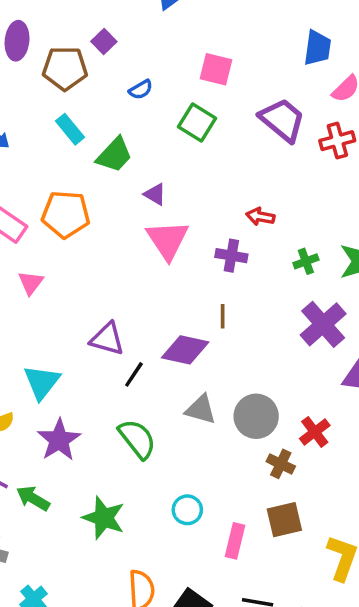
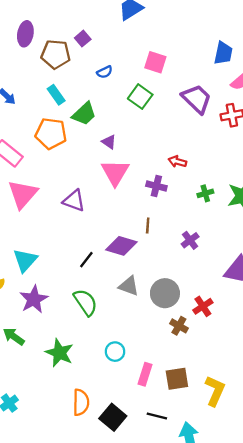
orange pentagon: (66, 214) -> (51, 133), moved
pink triangle: (31, 283) -> (23, 194), size x1.8
purple cross: (323, 324) -> (190, 240), moved, size x0.6
purple triangle: (107, 339) -> (74, 201), moved
brown square: (284, 520) -> (177, 379), moved

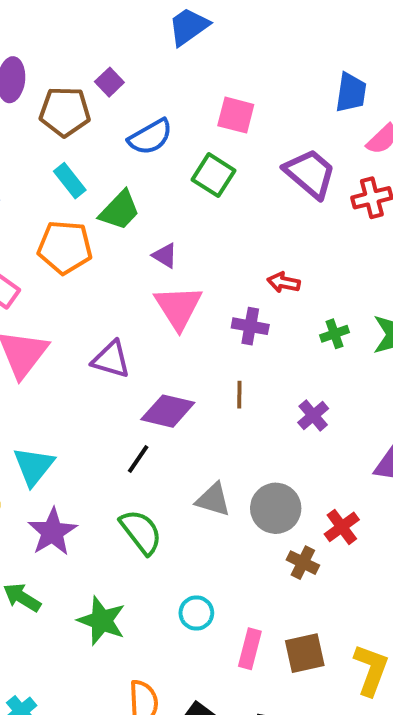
blue semicircle: (105, 72) -> (150, 137), size x1.6
purple diamond: (121, 246) -> (168, 411), moved

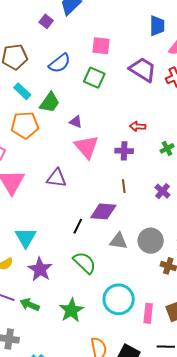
purple square: (109, 82) -> (46, 21), moved
purple diamond: (168, 411) -> (103, 211), moved
cyan circle: (196, 613) -> (119, 299), size x1.8
green star: (102, 621) -> (71, 310), turned 30

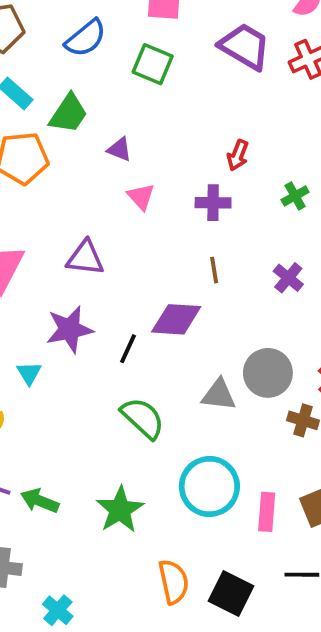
red arrow: (138, 126) -> (238, 155), turned -70
pink triangle: (86, 147) -> (141, 197), size x0.6
cyan triangle: (26, 238) -> (29, 373), size x0.6
gray triangle: (118, 241) -> (219, 395), moved
purple star: (40, 269) -> (70, 329), moved, turned 30

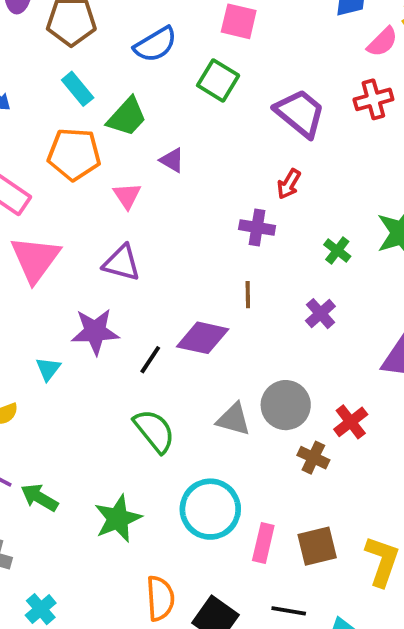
purple trapezoid: (245, 46) -> (300, 113), moved
green cross: (295, 196) -> (337, 250), moved, turned -32
pink triangle: (141, 197) -> (127, 196), moved

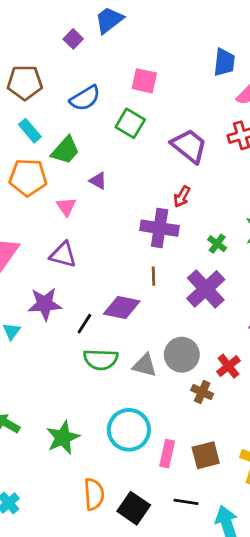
purple cross: (257, 228) -> (160, 228), size x1.5
purple cross: (320, 314) -> (206, 289), size x1.8
green semicircle: (154, 431) -> (101, 359), moved, turned 132

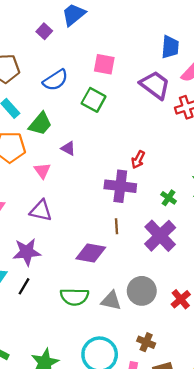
purple trapezoid: (189, 146) -> (155, 85), moved
black line: (84, 324) -> (24, 286), moved
brown cross: (202, 392) -> (146, 342), moved

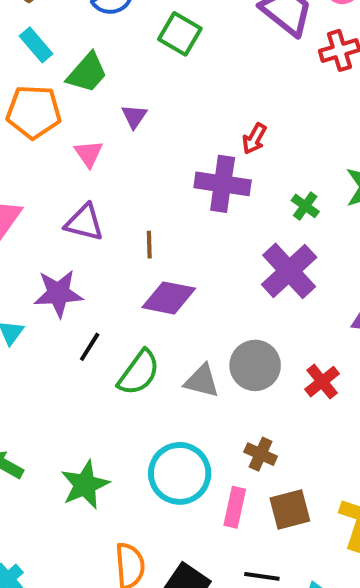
purple triangle: (68, 148) -> (134, 116), turned 35
brown line: (117, 226) -> (149, 245), moved
black line: (24, 286) -> (90, 347), moved
green semicircle: (74, 297) -> (139, 373), turned -56

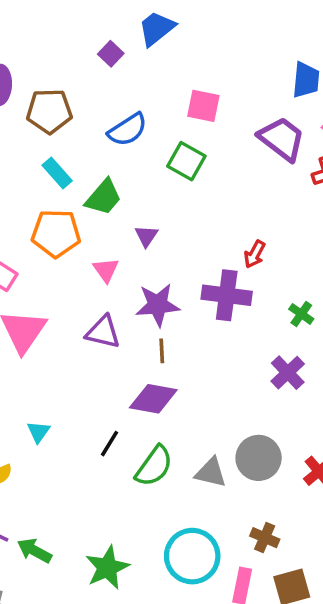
purple cross: (289, 271) -> (288, 373), size x0.7
purple star: (58, 293) -> (158, 305), moved
purple diamond: (169, 298) -> (153, 399), moved

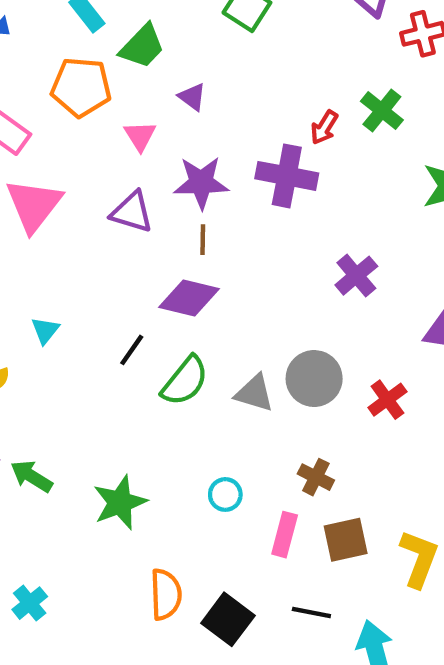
purple triangle: (146, 236) -> (192, 97), turned -30
green cross: (301, 314) -> (382, 111), moved, size x1.4
cyan circle: (192, 556) -> (225, 494), size x0.5

